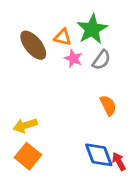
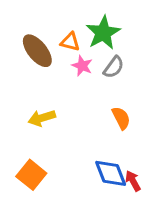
yellow arrow: (25, 125) -> (42, 118), moved

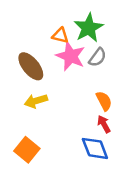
brown ellipse: (37, 51) -> (31, 66), moved
pink star: (82, 66) -> (71, 56), size x1.6
red arrow: (133, 181) -> (104, 124), moved

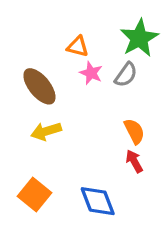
green star: (89, 28) -> (139, 38), moved
pink star: (71, 56) -> (91, 73), size x0.6
blue diamond: (95, 148) -> (98, 201), moved

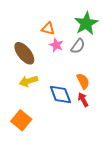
blue diamond: (98, 201) -> (60, 94), moved

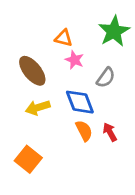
gray semicircle: (78, 46) -> (106, 78), moved
orange semicircle: (83, 81) -> (84, 131), moved
blue diamond: (60, 94) -> (80, 102), moved

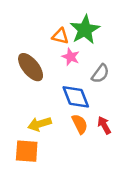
green star: (114, 31) -> (85, 30), moved
yellow arrow: (38, 108) -> (40, 124), moved
orange square: (28, 159) -> (27, 151), turned -35

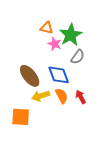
green star: (85, 30) -> (71, 35), moved
brown ellipse: (31, 67) -> (30, 76), moved
yellow arrow: (40, 124) -> (41, 96), moved

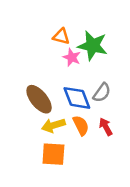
green star: (71, 35) -> (93, 46), turned -30
gray semicircle: (78, 57) -> (102, 93), moved
orange square: (21, 117) -> (53, 154), moved

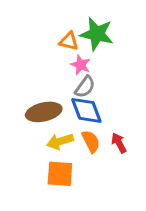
green star: (93, 46) -> (97, 34), moved
gray semicircle: (102, 93) -> (85, 87), moved
brown ellipse: (39, 99) -> (44, 112), turned -64

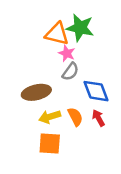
orange triangle: (69, 41) -> (57, 34), size x1.5
blue diamond: (86, 110) -> (96, 91), moved

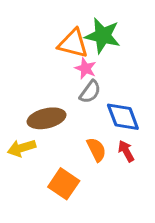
yellow arrow: (50, 117) -> (22, 148), moved
orange square: (50, 143) -> (64, 184), turned 30

